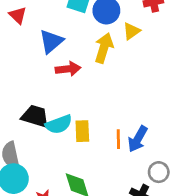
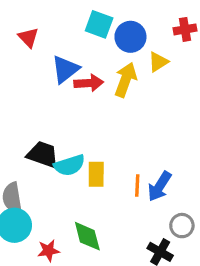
red arrow: (68, 69) -> (89, 83), moved

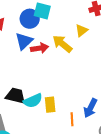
blue circle: (130, 37) -> (30, 19), moved
yellow arrow: (126, 80) -> (62, 44), turned -65
orange line: (137, 185) -> (72, 119), moved

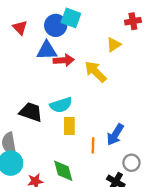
blue triangle: (24, 41) -> (47, 50), turned 36
yellow arrow: (62, 44) -> (96, 72), moved
cyan semicircle: (33, 101) -> (61, 105), moved

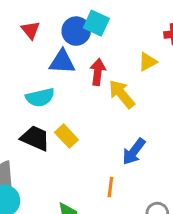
red arrow: (64, 60) -> (98, 72), moved, turned -84
cyan semicircle: (61, 105) -> (40, 97), moved
yellow rectangle: (69, 126) -> (66, 136), moved, turned -48
blue arrow: (115, 135) -> (134, 152), moved

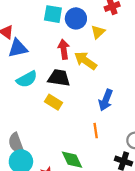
blue circle: (76, 31) -> (76, 18), moved
blue triangle: (62, 62) -> (18, 48), moved
black trapezoid: (35, 138) -> (59, 78), moved

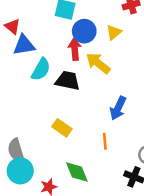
blue circle: (76, 18) -> (84, 31), moved
cyan semicircle: (27, 79) -> (41, 69), moved, turned -35
yellow rectangle: (54, 102) -> (62, 128), moved

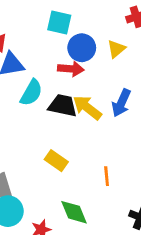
red arrow: (75, 49) -> (71, 69), turned 100
yellow arrow: (98, 63) -> (87, 108), moved
blue arrow: (118, 108) -> (121, 103), moved

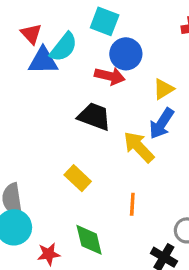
yellow triangle: (116, 49) -> (163, 89), moved
cyan semicircle: (31, 93) -> (64, 47), moved
yellow arrow: (87, 108) -> (139, 147), moved

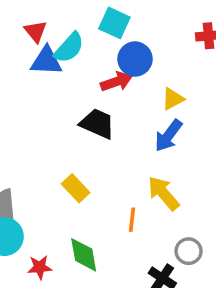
red arrow: (110, 76) -> (116, 82), turned -36
yellow arrow: (139, 147) -> (163, 193), moved

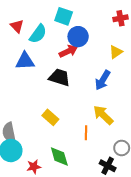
blue triangle: (46, 61) -> (25, 61), moved
yellow triangle: (173, 99) -> (116, 52), moved

